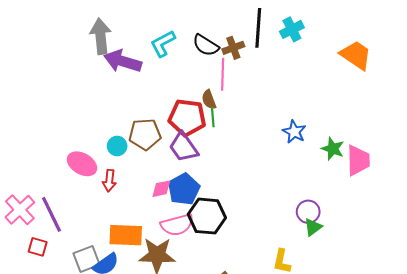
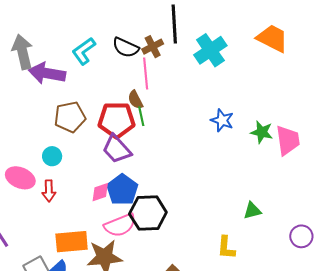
cyan cross: (292, 29) -> (210, 50), moved, size x1.4
brown pentagon: (145, 134) -> (70, 117), moved
purple circle: (308, 212) -> (301, 236), moved
green triangle: (313, 227) -> (252, 211), turned 30

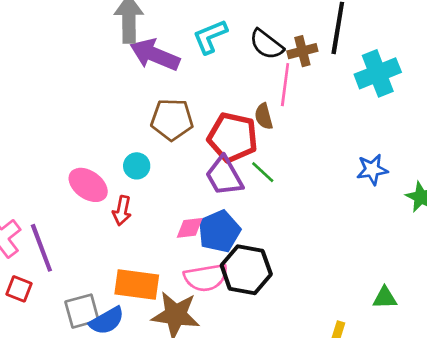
green line: (141, 116) -> (263, 172), moved, turned -48
blue star: (222, 120) -> (372, 170), turned 30

